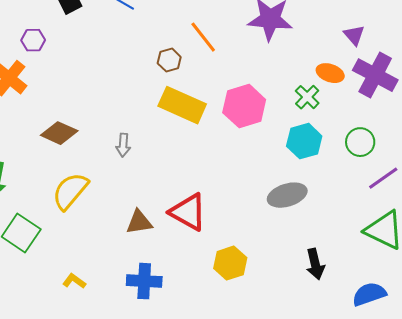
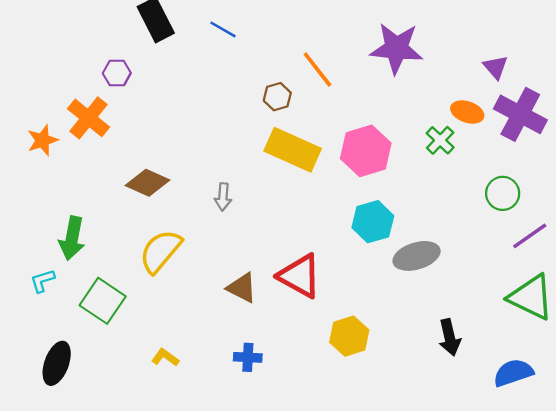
cyan hexagon: (304, 141) -> (373, 222), moved
brown triangle: (139, 222) -> (242, 288), turned 36
blue cross: (144, 281) -> (248, 357), size x0.7

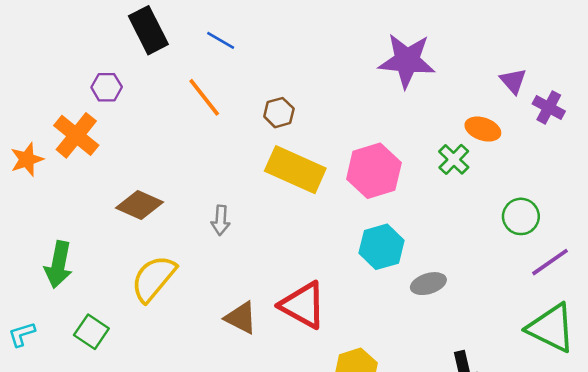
orange line: (317, 70) -> (204, 97), moved
purple cross: (520, 114) -> (549, 107), moved, size x0.6
gray ellipse: (417, 256) -> (428, 284), size x0.7
cyan L-shape: (42, 281) -> (22, 334), moved
green square: (103, 301) -> (91, 332), size x0.7

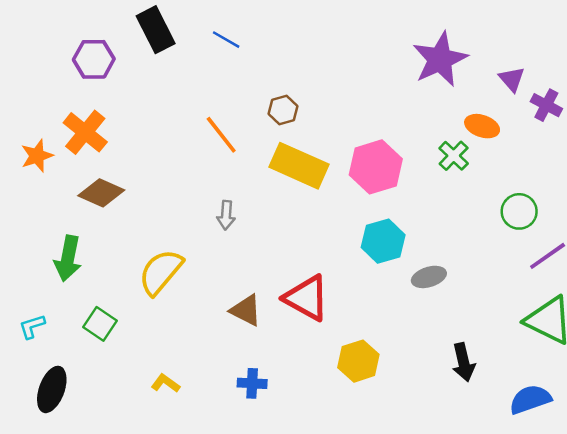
purple star: (407, 61) -> (440, 59), moved, turned -30
purple hexagon: (107, 87) -> (94, 59), moved, size x1.4
orange line: (204, 97) -> (221, 135), moved
brown diamond: (140, 205) -> (101, 193), moved

